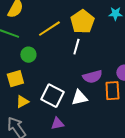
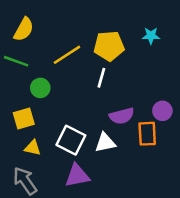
yellow pentagon: (82, 22) -> (109, 46), turned 30
yellow triangle: (22, 102) -> (33, 148), turned 40
purple triangle: (57, 124) -> (77, 176), size x1.5

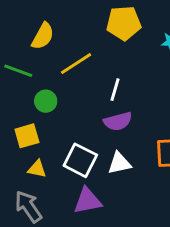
yellow semicircle: (24, 29) -> (43, 36), moved
yellow pentagon: (109, 46) -> (124, 23), moved
purple semicircle: (122, 116) -> (118, 121), moved

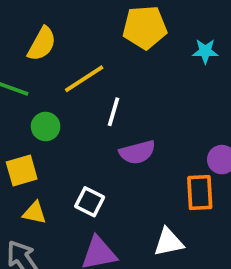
white line: (115, 90) -> (113, 112), moved
white square: (80, 160) -> (90, 202), size x0.7
white triangle: (119, 163) -> (169, 242), moved

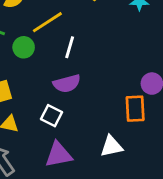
green circle: (46, 126) -> (24, 47), moved
purple semicircle: (137, 152) -> (67, 84), moved

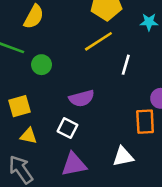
yellow line: (47, 22) -> (98, 41), moved
white line: (70, 47) -> (126, 65), moved

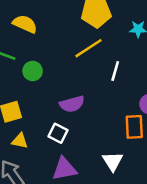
yellow semicircle: (34, 17) -> (25, 24), turned -95
white triangle: (123, 157) -> (113, 161), turned -50

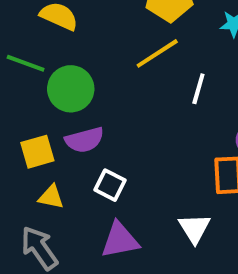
green circle: (33, 71) -> (71, 89), size x1.5
purple semicircle: (72, 104) -> (84, 140), moved

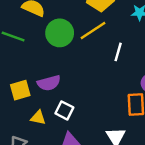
green circle: (71, 89) -> (60, 33), moved
yellow triangle: (51, 197) -> (38, 118), moved

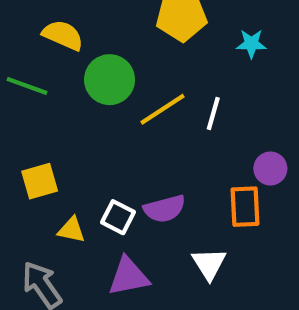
yellow line: (93, 31) -> (162, 109), moved
purple semicircle: (49, 83) -> (165, 209), moved

